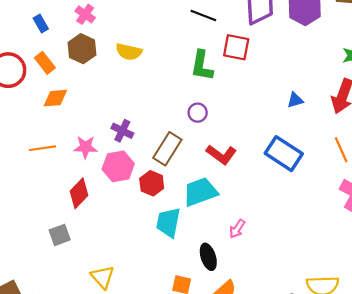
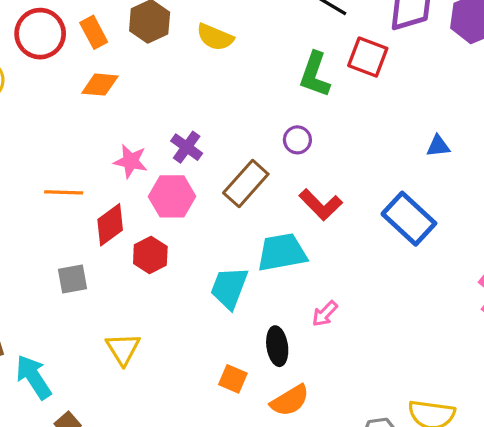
orange line: (42, 148) -> (64, 192), moved
red hexagon: (152, 183) -> (150, 255), moved

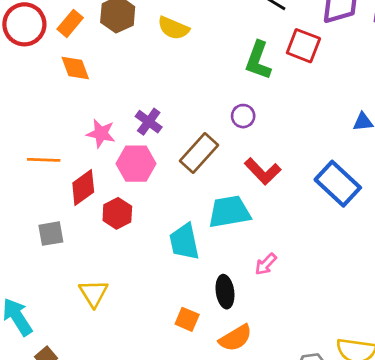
orange rectangle: (94, 32) -> (70, 23), turned 68
orange diamond: (100, 85) -> (75, 68), turned 64
cyan trapezoid: (229, 288) -> (184, 242), turned -33

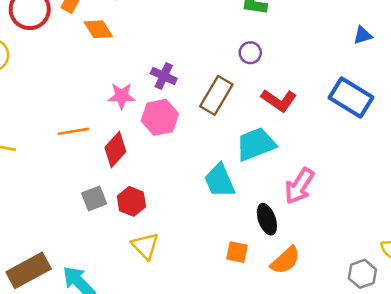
orange diamond: (75, 68) -> (98, 29), moved
red hexagon: (117, 213) -> (131, 201), moved
pink arrow: (266, 264) -> (299, 186), size x1.6

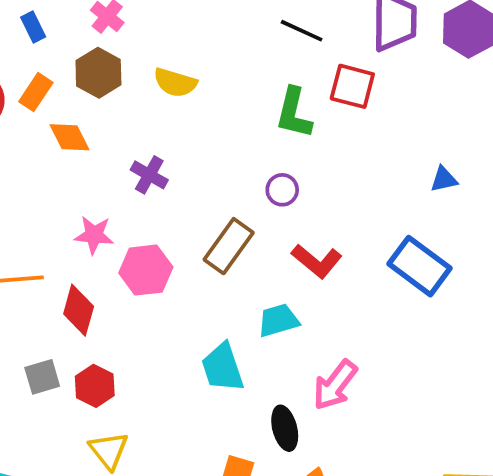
purple cross: (164, 76) -> (149, 175), moved
cyan trapezoid: (256, 144) -> (278, 320), size x0.7
red diamond: (115, 150) -> (79, 310), turned -32

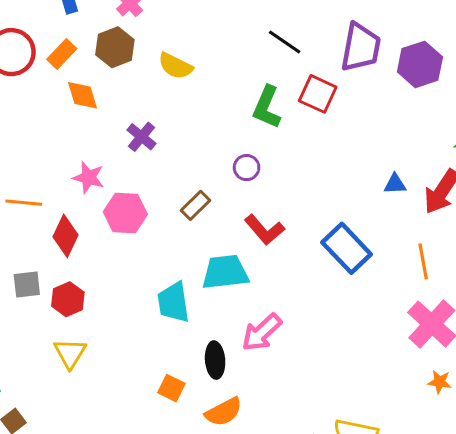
blue triangle: (444, 179) -> (395, 184), moved
brown rectangle: (229, 246) -> (195, 205), size x0.7
cyan trapezoid: (278, 320) -> (225, 272), size x1.4

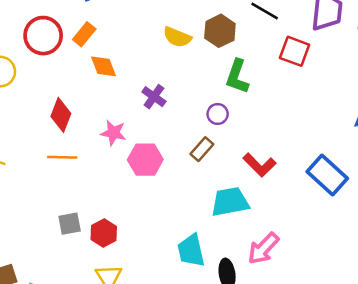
brown hexagon: (115, 47) -> (220, 31), moved
green L-shape: (267, 107) -> (237, 77), moved
purple circle: (247, 168) -> (218, 114), moved
red diamond: (66, 236) -> (61, 115), moved
cyan trapezoid: (174, 302) -> (191, 250), moved

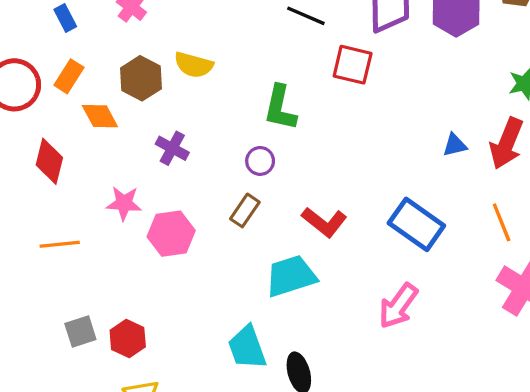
brown hexagon: (220, 31) -> (141, 78), moved
red diamond: (61, 115) -> (49, 161), moved
pink arrow: (263, 248) -> (398, 306), moved

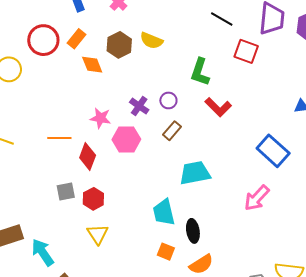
purple cross: (172, 148) -> (139, 106), moved
red diamond: (49, 161) -> (88, 156), moved
purple circle: (260, 161) -> (168, 100), moved
red L-shape: (324, 222) -> (218, 107), moved

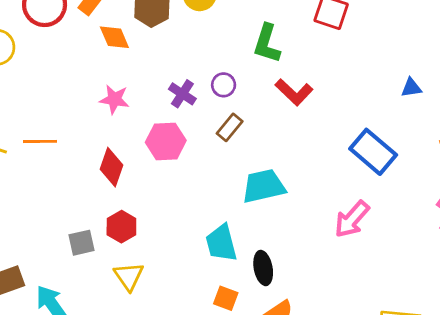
pink star: (101, 118) -> (114, 99), moved
orange line: (59, 138) -> (40, 141), moved
gray square: (66, 191) -> (82, 243), moved

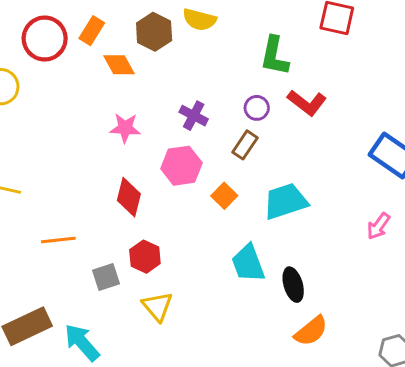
purple circle: (224, 85) -> (257, 108), moved
orange line: (40, 141) -> (58, 240), moved
pink arrow: (352, 219) -> (378, 226), size x0.7
orange square: (226, 298) -> (224, 196), moved, turned 30

